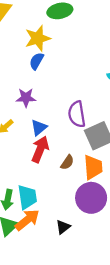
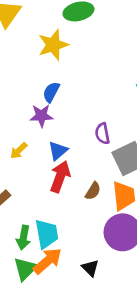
blue semicircle: (37, 61) -> (51, 92), moved
purple semicircle: (77, 114) -> (102, 134), size x0.7
black triangle: (63, 227) -> (90, 268), turned -35

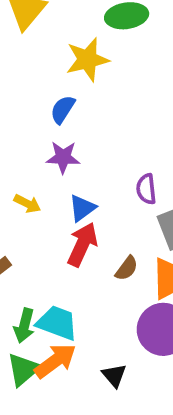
blue semicircle: (51, 92) -> (63, 109), moved
yellow arrow: (19, 151) -> (27, 204), turned -114
cyan trapezoid: (47, 234) -> (57, 323), turned -64

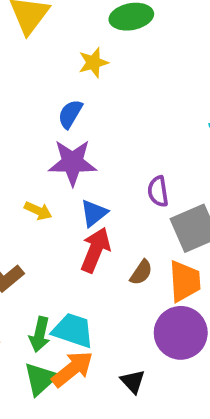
yellow star: (87, 60) -> (93, 63), size x0.7
purple star: (63, 157) -> (72, 162), size x1.4

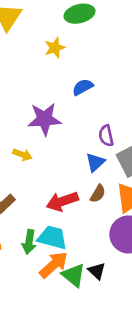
blue semicircle: (70, 114) -> (83, 87), moved, turned 35
blue triangle: (94, 213) -> (95, 162), moved
red arrow: (95, 250) -> (62, 201), moved, turned -128
green triangle: (40, 379) -> (73, 275), moved, turned -35

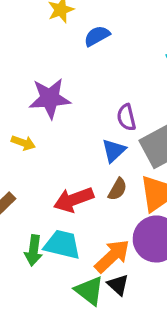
blue semicircle: (83, 87) -> (97, 36), moved
orange arrow: (54, 265) -> (112, 256), moved

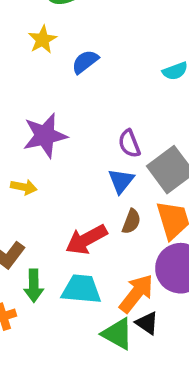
green arrow: (33, 250) -> (34, 286), moved

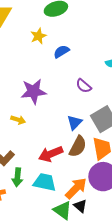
purple semicircle: (129, 144) -> (84, 86), moved, turned -35
brown semicircle: (131, 221) -> (78, 146), size x1.5

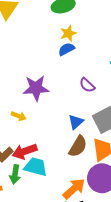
yellow star: (38, 36) -> (68, 33), moved
red arrow: (51, 154) -> (25, 151), moved
cyan trapezoid: (45, 182) -> (36, 167), moved

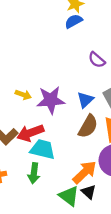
purple star: (36, 88) -> (51, 100), moved
green arrow: (15, 174) -> (34, 173), moved

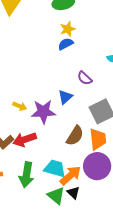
blue triangle: (85, 100) -> (65, 97), moved
cyan trapezoid: (43, 149) -> (55, 168), moved
green arrow: (34, 173) -> (26, 175), size x1.4

